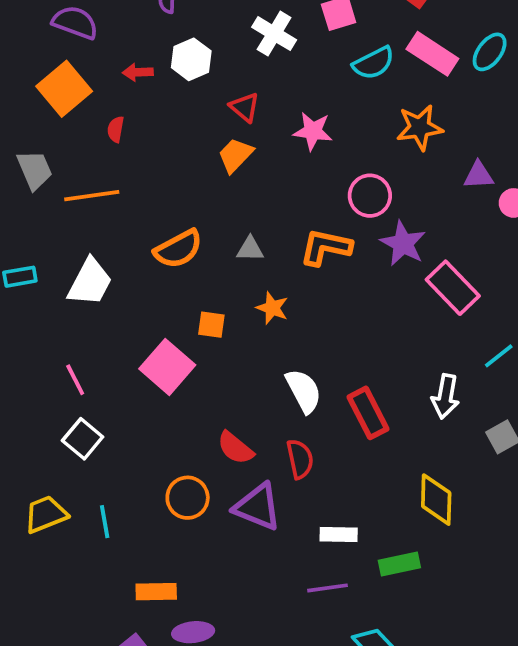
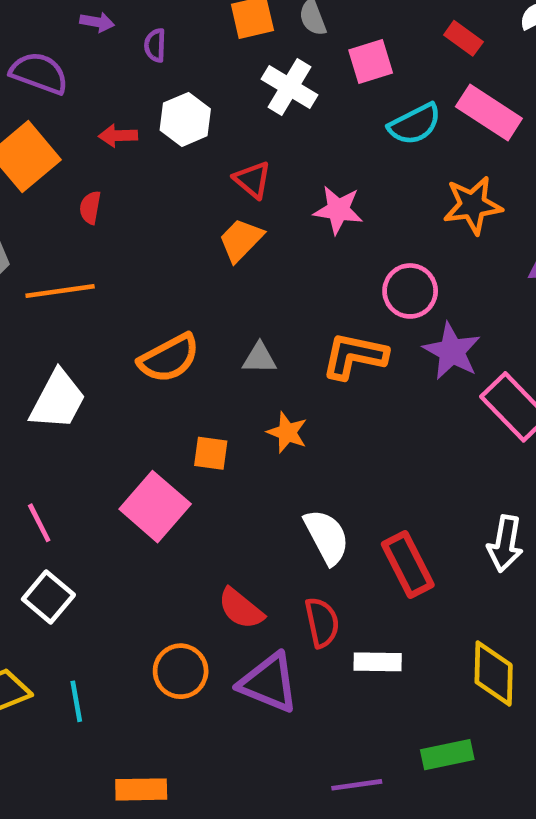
white rectangle: (339, 535) -> (378, 662), moved

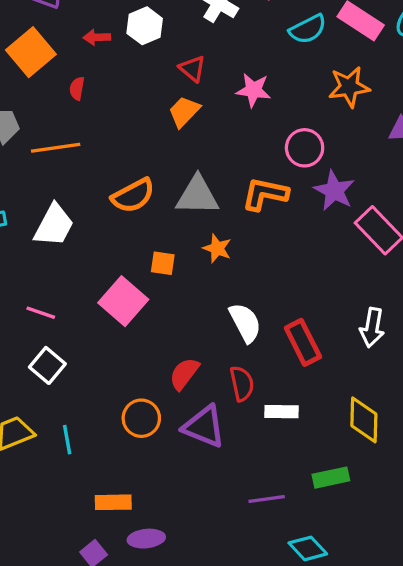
gray triangle: (259, 358) -> (197, 196), size x1.8
pink line: (39, 523) -> (41, 313), turned -44
red semicircle: (241, 609) -> (184, 374), turned 88

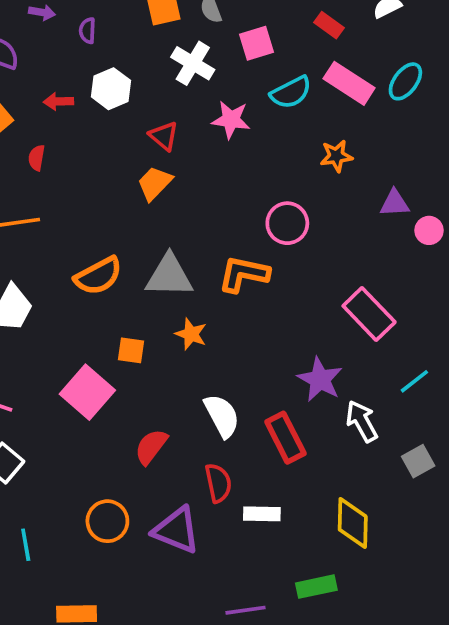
orange star: (349, 87) -> (336, 156), size x0.7
pink star: (253, 90) -> (231, 120), moved
purple star: (334, 191) -> (320, 379), moved
white arrow: (372, 328) -> (362, 421), turned 141
red semicircle: (184, 374) -> (151, 447), moved

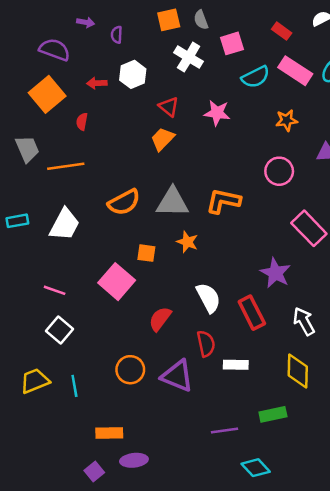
pink star: (231, 120) -> (217, 113), moved
pink circle: (287, 223) -> (279, 171), moved
white arrow: (362, 421) -> (304, 321), moved

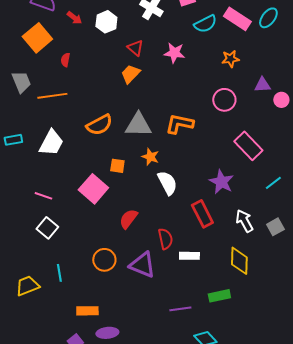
red arrow: (97, 83) -> (74, 18), moved, turned -140
white semicircle: (208, 298) -> (167, 183), moved
yellow trapezoid: (35, 381) -> (27, 286), moved

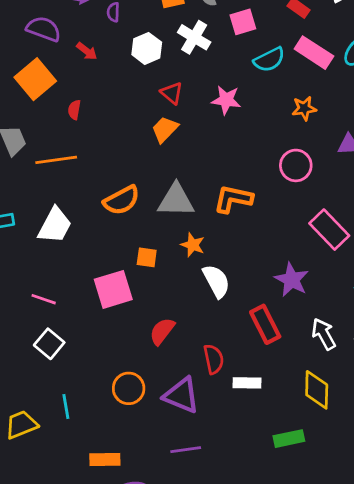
white hexagon: (106, 22) -> (147, 48), moved
pink square: (93, 189) -> (113, 289), turned 32
purple line: (180, 309) -> (186, 450), moved

